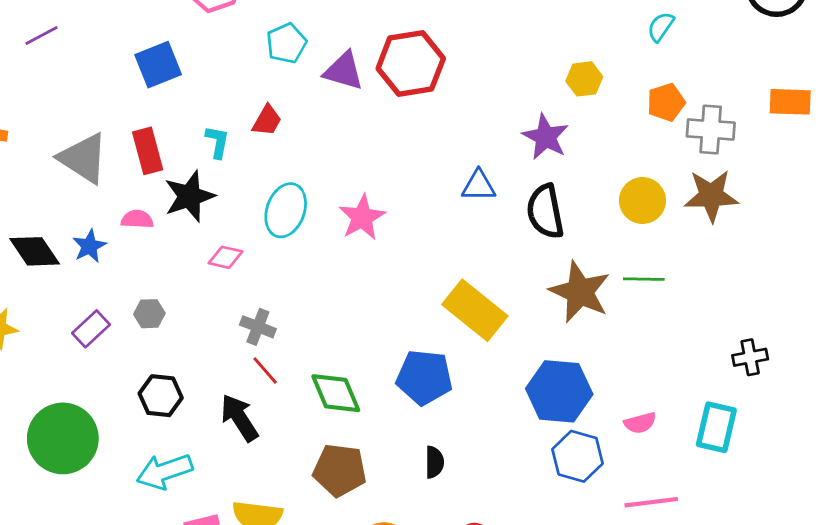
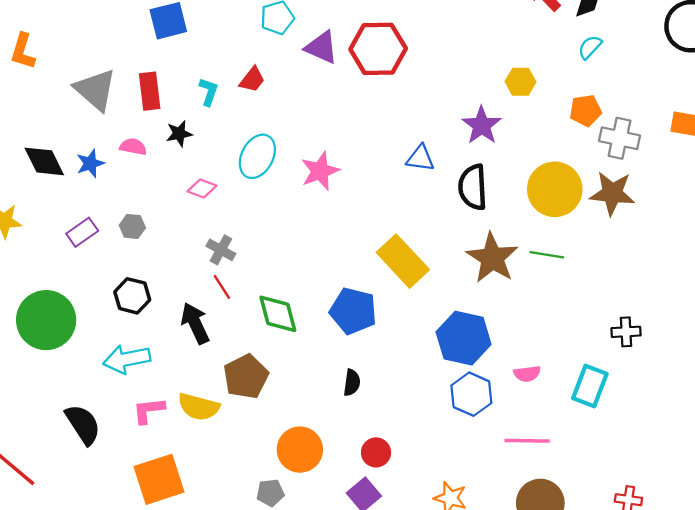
black star: (189, 196) -> (179, 134), size x0.6
yellow circle: (643, 201) -> (555, 189), size x1.4
brown pentagon: (340, 470) -> (246, 376), moved, turned 30

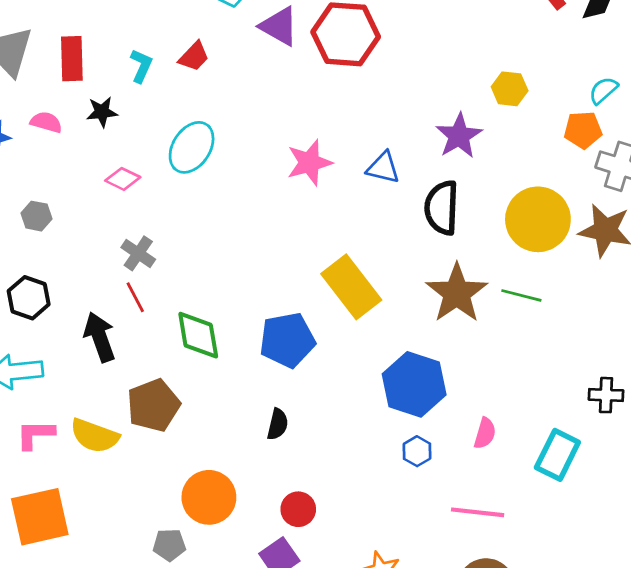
cyan semicircle: (590, 47) -> (603, 90), moved
pink star: (320, 171) -> (309, 163), moved
blue pentagon: (353, 311) -> (287, 340), turned -30
pink semicircle: (527, 374) -> (485, 433), turned -72
blue hexagon: (471, 394) -> (417, 451), size x0.6

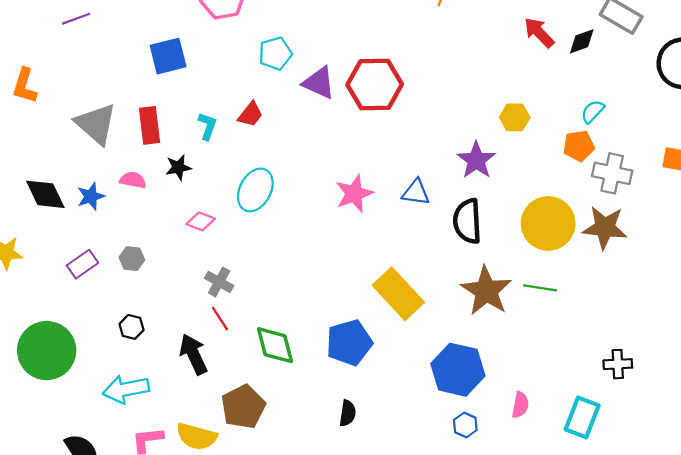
black hexagon: (29, 298) -> (132, 327), size x0.7

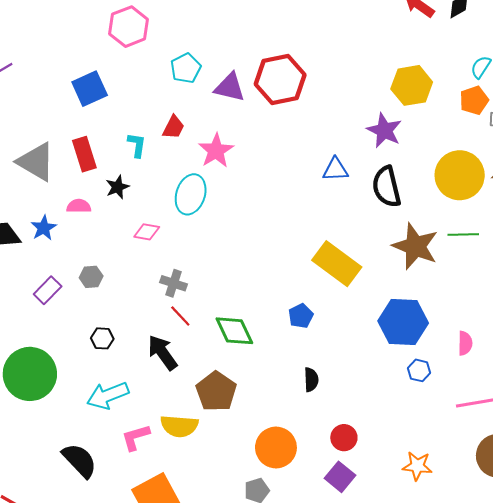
yellow hexagon: (515, 117) -> (412, 85), size x1.5
pink star: (354, 194) -> (216, 151), moved
blue pentagon: (349, 343) -> (301, 316), size x0.6

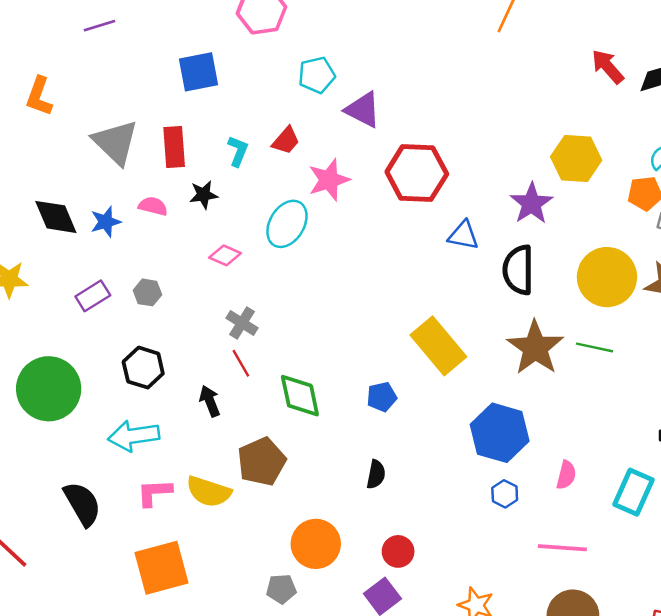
red hexagon: (280, 79) -> (417, 173), moved
black hexagon: (102, 338) -> (143, 368), size x1.5
black arrow: (163, 353) -> (210, 401), size x0.7

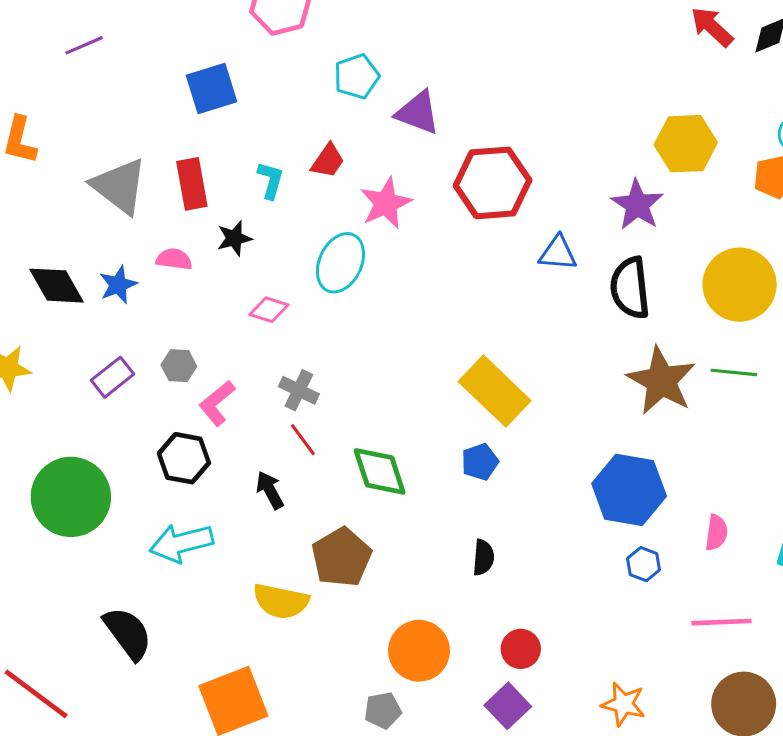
yellow rectangle: (438, 346) -> (495, 391), moved
pink L-shape: (154, 493) -> (217, 403), moved, turned -30

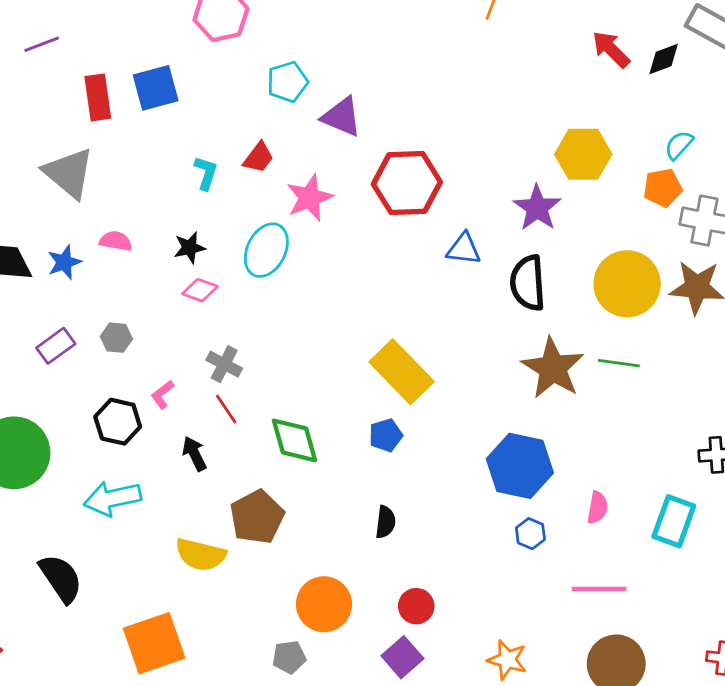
red rectangle: (192, 184) -> (98, 97), moved
black star: (234, 238) -> (190, 248), moved
pink L-shape: (217, 403) -> (162, 395), moved, size x0.7

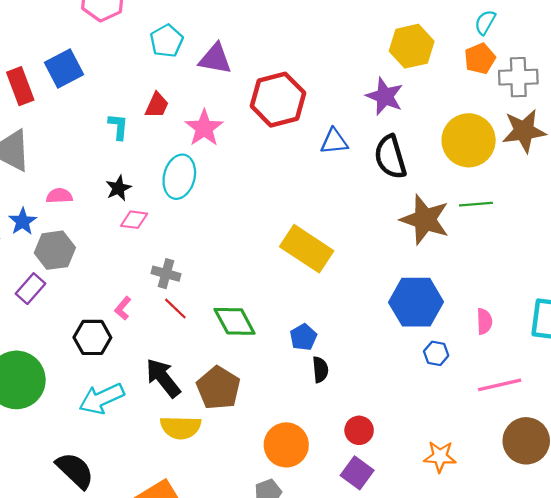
gray hexagon: (116, 338) -> (55, 250), moved, size x1.6
blue pentagon: (386, 435) -> (303, 337), moved
black arrow: (194, 454) -> (163, 378), moved, size x1.5

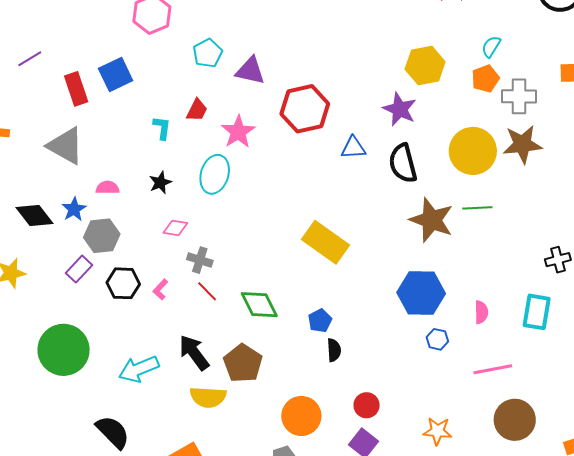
pink diamond: (134, 220) -> (175, 228), moved
black hexagon: (92, 337) -> (123, 283), moved

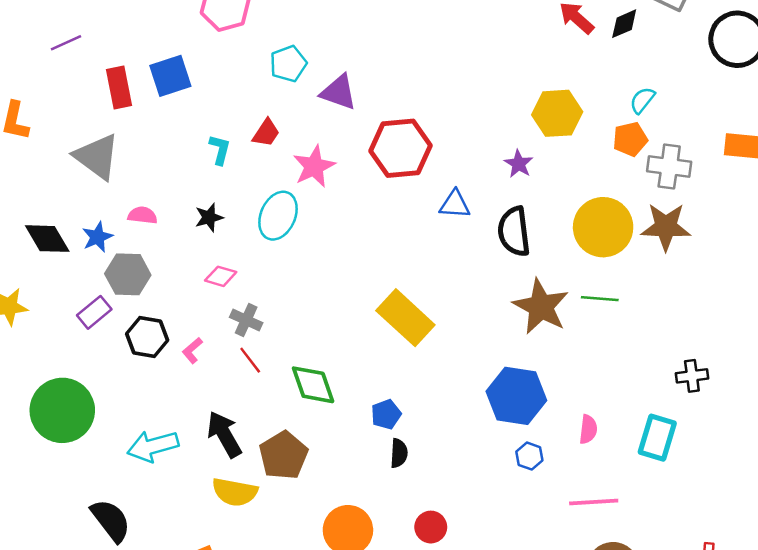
purple star: (400, 109) -> (519, 164), size x0.7

